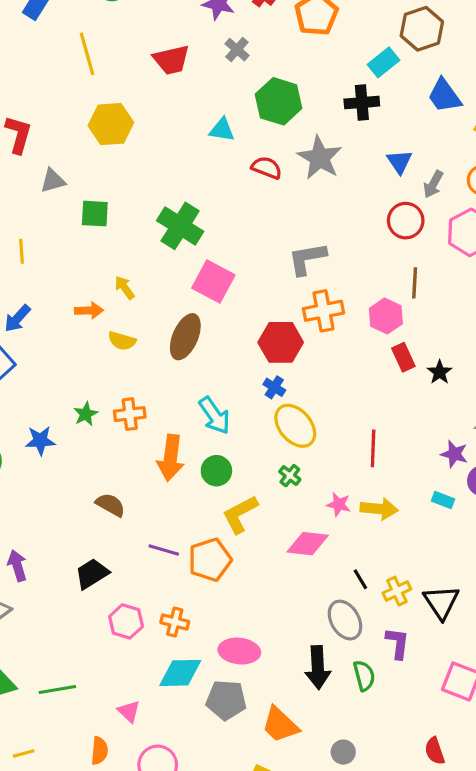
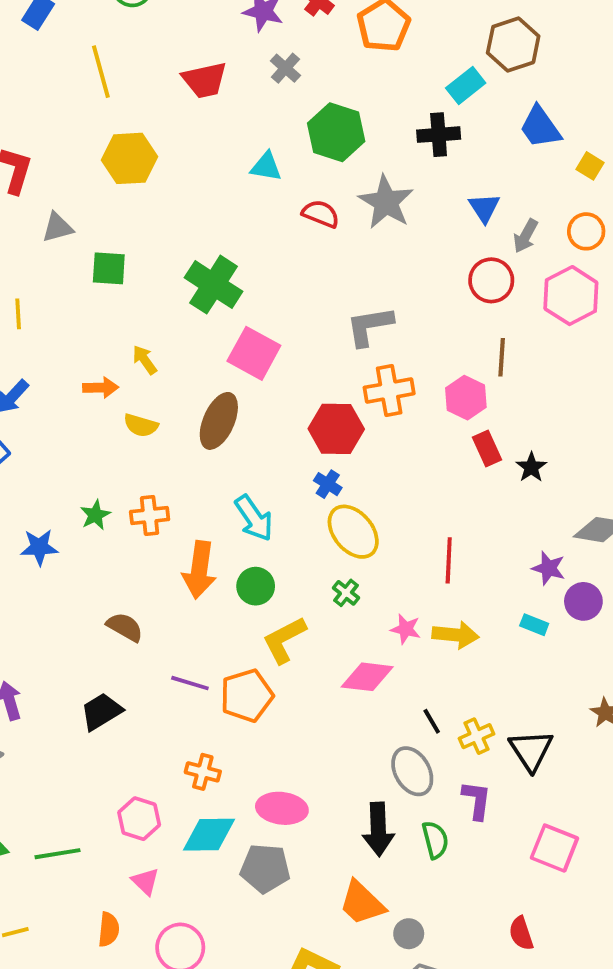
pink hexagon: (126, 621) -> (139, 819), moved
orange trapezoid: (280, 725) -> (362, 903), moved

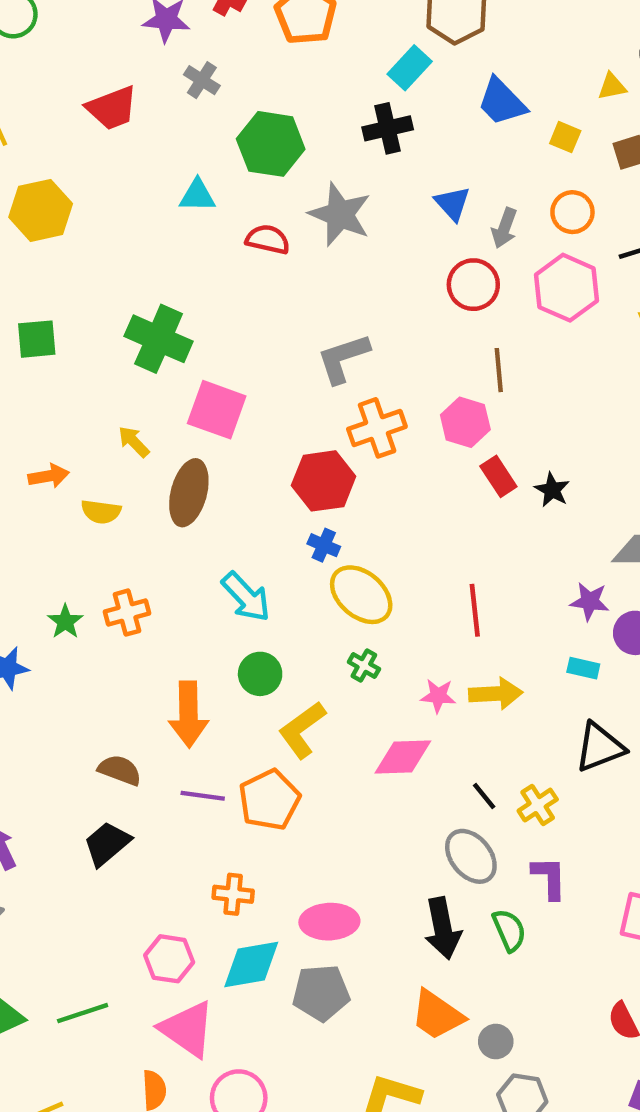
yellow arrow: (145, 360) -> (134, 442), moved
orange arrow: (199, 570) -> (189, 714), moved
brown semicircle: (125, 627) -> (120, 770), moved
black triangle: (531, 750) -> (600, 747), moved, turned 51
pink triangle: (145, 881) -> (187, 1029), size x1.8

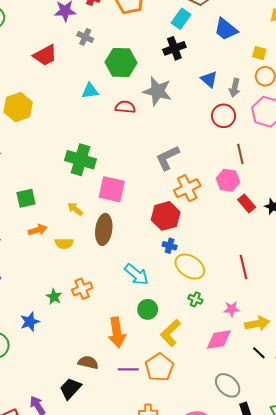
yellow square: (565, 137) -> (259, 53), moved
green square: (37, 339) -> (26, 198), moved
yellow arrow: (496, 694) -> (257, 324), moved
black trapezoid: (107, 844) -> (70, 389), moved
gray ellipse: (471, 856) -> (228, 385), moved

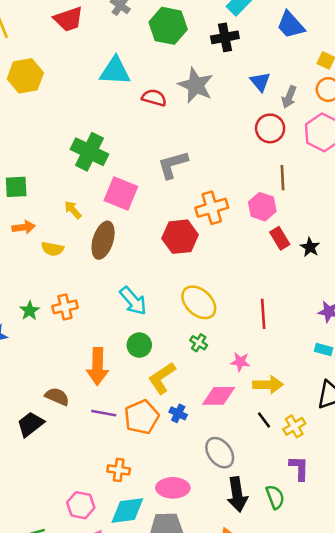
green hexagon: (121, 63) -> (168, 26), moved
cyan triangle: (90, 91) -> (115, 71), size x1.5
gray L-shape: (167, 158) -> (173, 165), moved
blue cross: (170, 246) -> (178, 413), moved

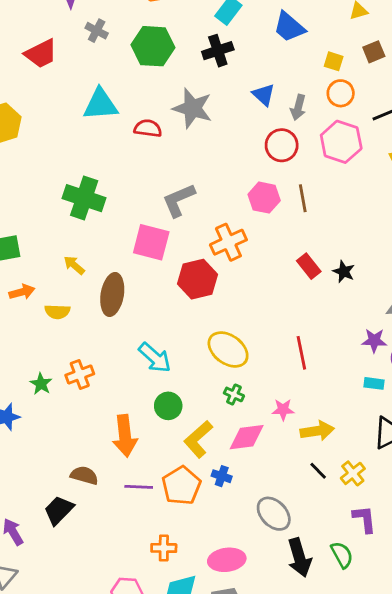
pink square: (121, 194) -> (151, 242), moved
pink hexagon: (262, 207) -> (264, 198), moved
pink diamond: (219, 396) -> (247, 437), moved

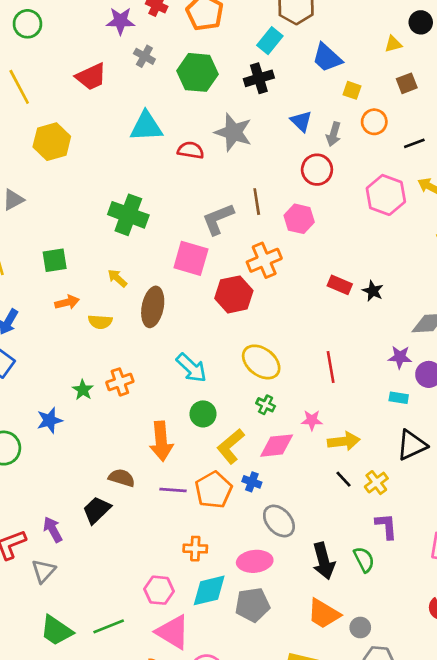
yellow square: (334, 61) -> (352, 90), moved
pink hexagon: (341, 142) -> (386, 195), moved
brown line: (303, 198) -> (257, 202), moved
red rectangle: (309, 266) -> (340, 285), turned -30
gray ellipse: (274, 514) -> (279, 521), moved

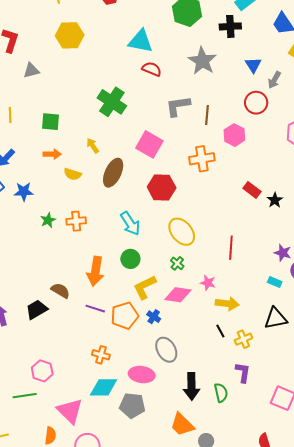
red semicircle: (191, 150) -> (152, 69), moved
gray L-shape: (218, 219) -> (178, 106), moved
red hexagon: (234, 294) -> (162, 187), moved
blue star: (50, 420) -> (24, 192), moved
pink hexagon: (159, 590) -> (42, 371), moved

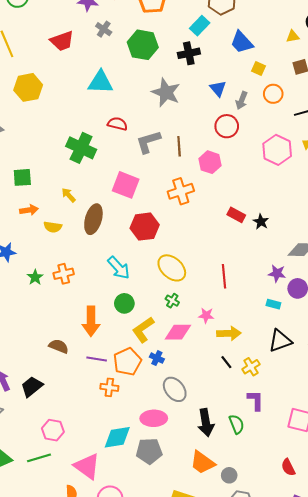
red semicircle: (152, 69) -> (117, 124), moved
black trapezoid: (37, 309) -> (32, 387), moved
orange cross: (101, 355) -> (109, 387), moved

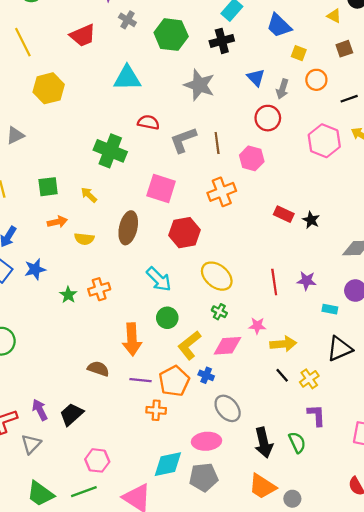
yellow triangle: (293, 36) -> (334, 16), turned 40
yellow arrow: (69, 195) -> (89, 195), moved
purple star: (277, 273) -> (307, 281), moved

